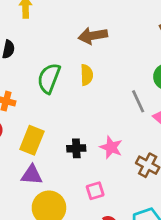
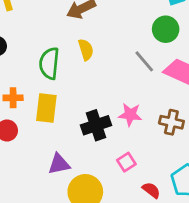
yellow rectangle: (32, 140) -> (46, 108), moved
black cross: (76, 148) -> (96, 125), size x1.5

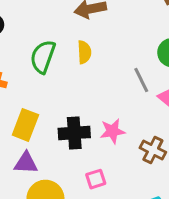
yellow rectangle: (46, 108) -> (25, 125), moved
pink star: (130, 115) -> (112, 131), turned -30

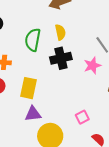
pink star: (112, 131) -> (92, 65), moved
black cross: (74, 133) -> (61, 58), moved

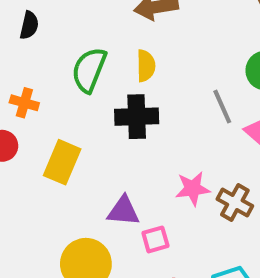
pink star: (92, 65) -> (193, 189), moved
purple triangle: (33, 114) -> (123, 211), moved

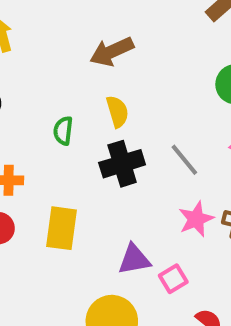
green semicircle: (89, 70) -> (63, 131), size x0.6
gray line: (222, 107) -> (184, 160), moved

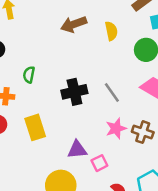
yellow semicircle: (117, 112) -> (111, 31), moved
green semicircle: (63, 131) -> (29, 75), moved
yellow rectangle: (61, 228) -> (35, 127), turned -30

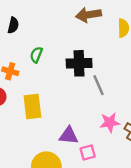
black cross: (74, 92) -> (79, 63), moved
gray line: (112, 92) -> (99, 85), moved

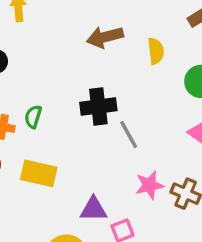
green semicircle: (36, 55) -> (33, 117), moved
yellow rectangle: (32, 107) -> (39, 173), turned -65

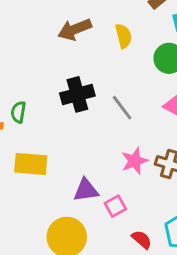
gray line: (129, 134) -> (122, 108), moved

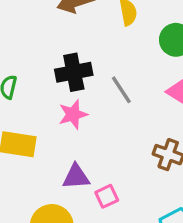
pink star: (135, 161) -> (73, 114), moved

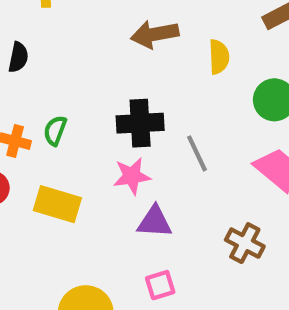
purple triangle: (76, 177) -> (155, 222), moved

